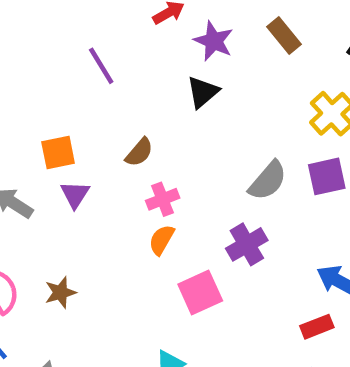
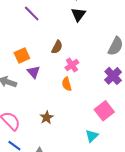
orange semicircle: (162, 240) -> (67, 84), moved, turned -32
pink square: (200, 292) -> (104, 111), moved
brown star: (60, 293) -> (47, 117), moved

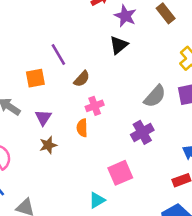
purple line: (32, 14) -> (58, 55), moved
purple triangle: (34, 72) -> (43, 118), moved
brown star: (47, 117) -> (48, 145), moved

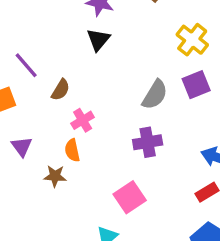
purple cross: (142, 132) -> (148, 142), turned 30
brown star: (48, 145) -> (55, 176), moved, turned 30

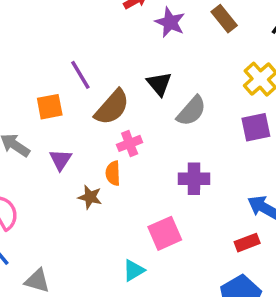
black triangle: (98, 40) -> (159, 84), moved, turned -30
brown semicircle: (61, 90) -> (112, 107), size x1.6
gray semicircle: (155, 95) -> (191, 111), moved

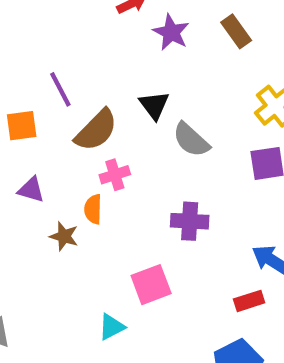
gray semicircle: (191, 111) -> (191, 140), turned 88
purple triangle: (60, 160) -> (31, 190), turned -50

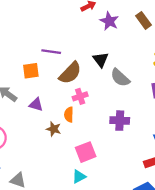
purple line: (60, 89) -> (51, 52), turned -54
pink square: (151, 285) -> (86, 152), moved

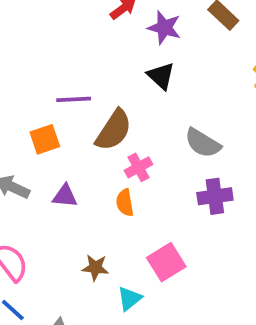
black triangle: (101, 60) -> (161, 76), moved
gray semicircle: (120, 78) -> (203, 143), moved
brown star: (54, 129) -> (95, 268), moved
cyan triangle: (79, 176) -> (130, 299), moved

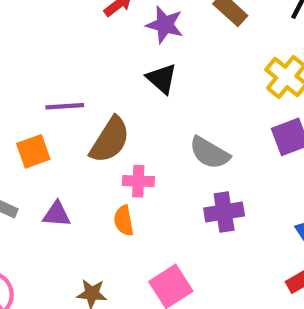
pink cross: (138, 167) -> (138, 181), turned 32

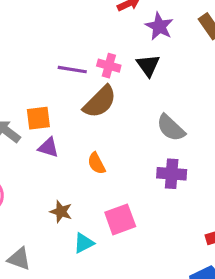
orange square: (33, 151) -> (38, 118), moved
pink cross: (138, 181) -> (109, 66), moved
orange semicircle: (124, 221) -> (96, 163), turned -30

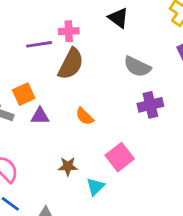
black triangle: (148, 65) -> (118, 18), moved

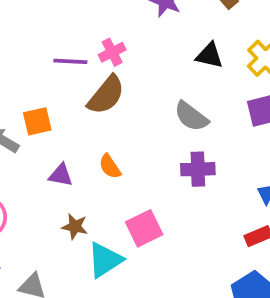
black triangle: (118, 18) -> (209, 55), moved, turned -35
pink cross: (69, 31) -> (112, 52), turned -36
purple triangle: (40, 116) -> (61, 175), moved
cyan triangle: (95, 187) -> (105, 260), size x1.5

